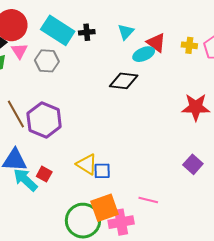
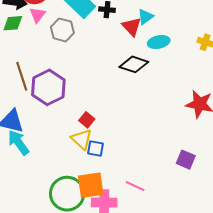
red triangle: (156, 43) -> (132, 27), moved
purple square: (193, 164) -> (186, 160), turned -30
red square: (44, 174) -> (87, 120), moved

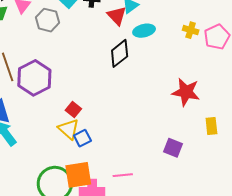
black diamond: (134, 64) -> (120, 53), turned -56
blue square: (95, 148) -> (82, 138), turned -36
pink line: (135, 186) -> (123, 175), turned -30

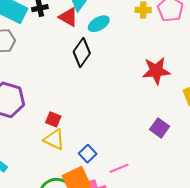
blue square: (82, 138) -> (88, 154), moved
purple square: (173, 148) -> (160, 128), turned 30

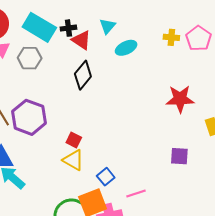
red triangle: (68, 17) -> (81, 40), moved
black diamond: (82, 52) -> (83, 75), moved
purple square: (160, 128) -> (179, 156), turned -36

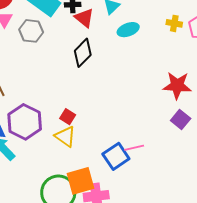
purple hexagon: (29, 117) -> (25, 122), moved
purple square: (179, 156) -> (181, 120), moved, turned 30
blue square: (106, 177) -> (116, 156), moved, size x1.5
pink line: (136, 193) -> (134, 148), moved

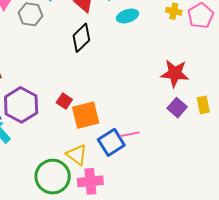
yellow triangle: (65, 137) -> (77, 155), moved
orange square: (81, 181) -> (86, 115), moved

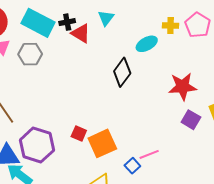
cyan ellipse: (128, 16) -> (147, 44), moved
black diamond: (81, 38) -> (122, 72), moved
blue square: (111, 142) -> (132, 166), size x0.6

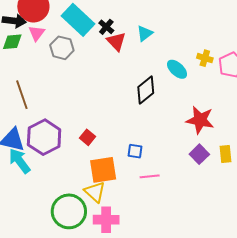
black cross: (67, 22) -> (106, 27), turned 35
cyan ellipse: (147, 44) -> (177, 69), turned 55
orange square: (102, 143) -> (103, 170), moved
blue square: (132, 166) -> (135, 151), moved, turned 35

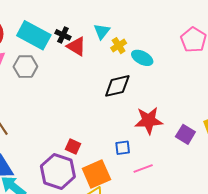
yellow cross: (205, 58) -> (119, 46), moved, turned -35
black diamond: (146, 90) -> (117, 86), turned 40
red star: (200, 120) -> (149, 121), moved
purple hexagon: (44, 137) -> (58, 171), moved

